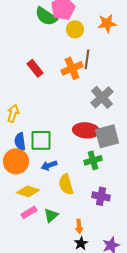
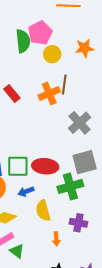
green semicircle: (46, 16) -> (23, 41), turned -130
red ellipse: (86, 130) -> (45, 166), moved
green cross: (93, 160) -> (70, 186), size x1.4
green triangle: (51, 215) -> (17, 251), moved, turned -42
orange arrow: (79, 226) -> (56, 239), moved

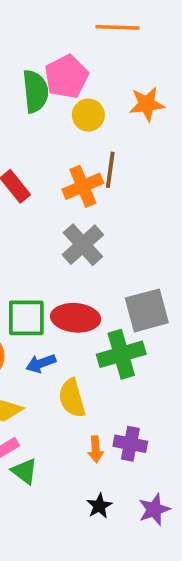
gray cross: (79, 123) -> (83, 245), moved
purple cross: (78, 223) -> (130, 444), moved

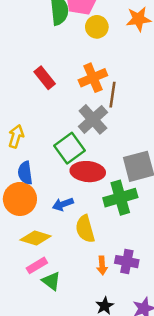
brown line: (110, 170) -> (112, 95), moved
green square: (26, 318) -> (69, 148), moved, turned -36

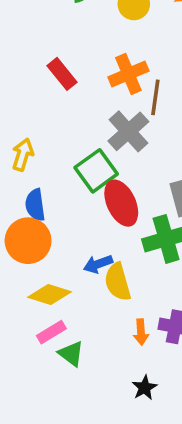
red ellipse: (88, 172) -> (121, 203), turned 60
blue arrow: (63, 204) -> (98, 264), moved

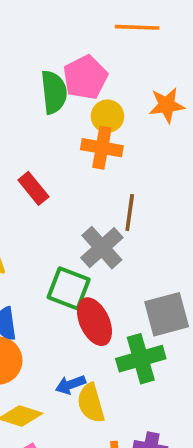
orange cross: (128, 74) -> (102, 148), moved, turned 33
green square: (96, 171) -> (69, 288), turned -33

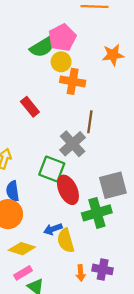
green semicircle: (54, 92) -> (43, 47), turned 65
yellow circle: (107, 116) -> (61, 62), moved

